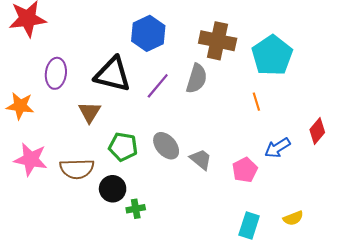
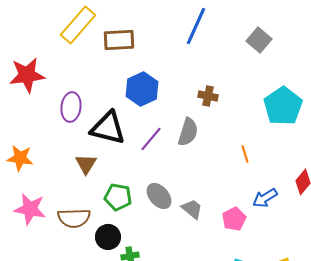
brown cross: (218, 41) -> (208, 96), size x0.6
cyan pentagon: (272, 55) -> (283, 106), moved
purple ellipse: (56, 73) -> (71, 107), moved

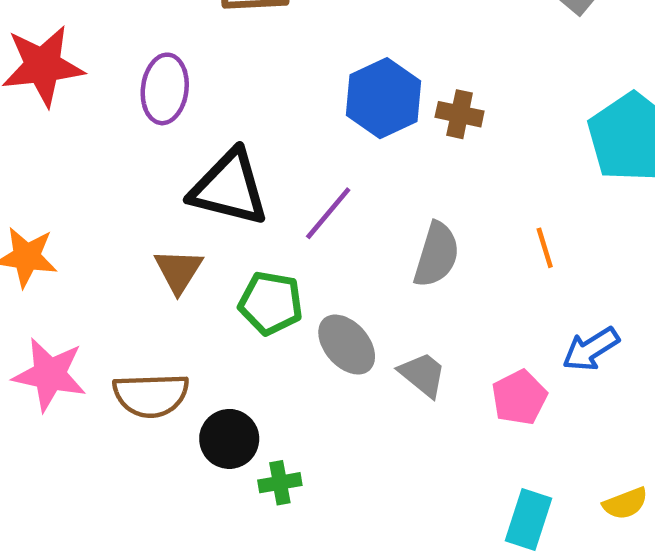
blue hexagon: (142, 89) -> (384, 98), moved
purple ellipse: (71, 107) -> (165, 89), moved
gray semicircle: (188, 132) -> (436, 255), moved
green pentagon: (118, 197) -> (271, 303), moved

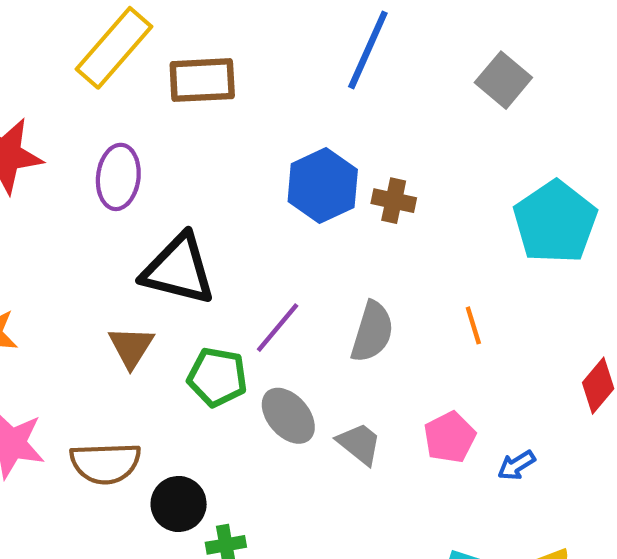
purple line: (328, 213) -> (278, 328), moved
blue arrow: (591, 349) -> (516, 465), moved, size x0.7
pink pentagon: (519, 397) -> (450, 437), moved

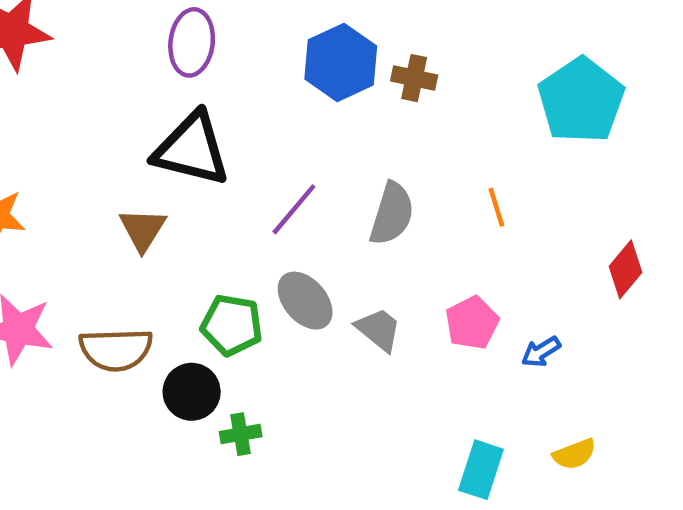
purple ellipse: (118, 177) -> (192, 42), moved
green pentagon: (217, 377) -> (232, 325), moved

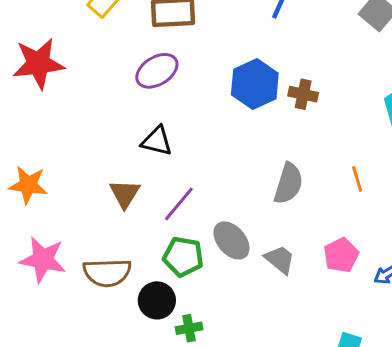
purple ellipse: (192, 42) -> (157, 71), turned 51
black triangle: (192, 149) -> (157, 141), size x0.6
purple line: (294, 209) -> (179, 204), moved

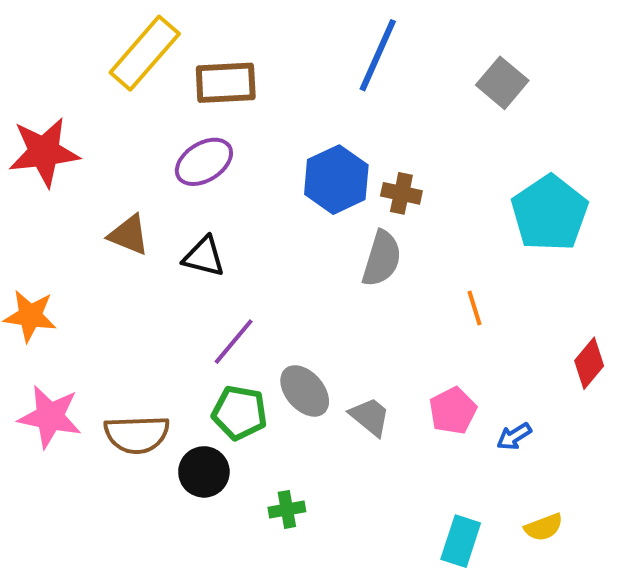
gray semicircle: (288, 183) -> (382, 259), moved
brown triangle: (125, 194) -> (129, 235), moved, turned -40
green cross: (189, 328) -> (287, 509), moved

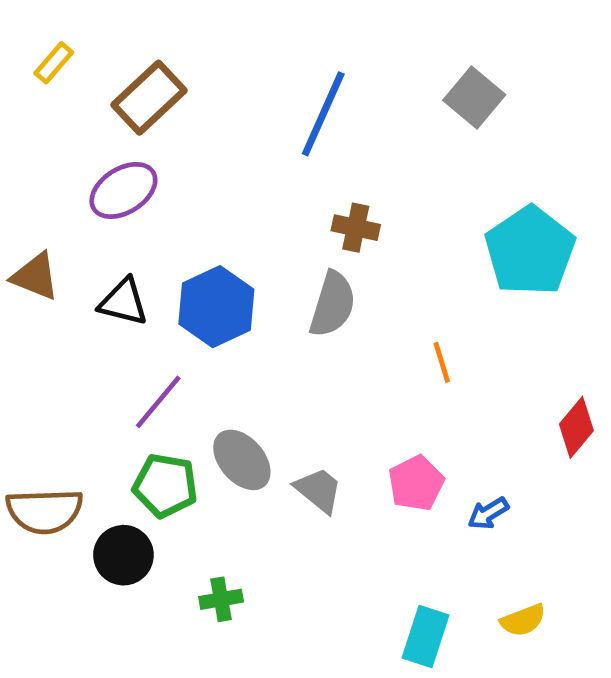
yellow rectangle: (145, 53) -> (54, 63), size x0.5
blue line: (378, 55) -> (323, 114), moved
brown rectangle: (226, 83) -> (149, 98), turned -40
blue hexagon: (336, 180) -> (216, 307), moved

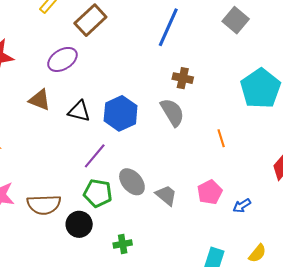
purple ellipse: (123, 190) -> (62, 59), moved
gray semicircle: (333, 304) -> (172, 112), turned -48
yellow semicircle: (523, 620) -> (257, 253), turned -30

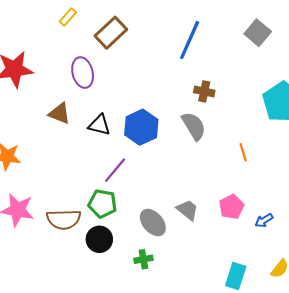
purple ellipse: (62, 59) -> (83, 73), turned -72
gray ellipse: (132, 182) -> (153, 223), moved
green pentagon: (98, 193) -> (102, 204), moved

